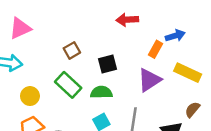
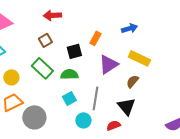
red arrow: (127, 20) -> (52, 15), moved
orange rectangle: (156, 49) -> (95, 38), moved
brown semicircle: (192, 110) -> (132, 81), moved

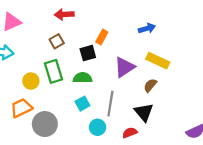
orange rectangle: (95, 38) -> (102, 37), moved
green rectangle: (42, 68) -> (53, 71), turned 30
yellow circle: (11, 77) -> (31, 81), moved

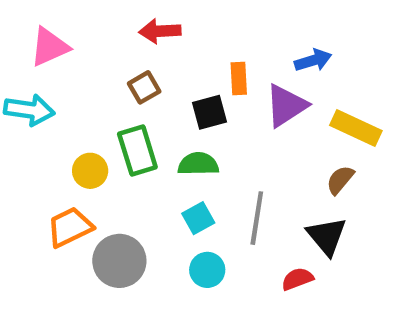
blue arrow: (147, 28) -> (313, 60), moved
orange rectangle: (102, 37) -> (239, 78), turned -32
purple triangle: (124, 67) -> (286, 105), moved
cyan circle: (98, 127) -> (207, 270), moved

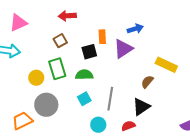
yellow rectangle: (356, 128) -> (166, 65), moved
orange trapezoid: (70, 227) -> (22, 121), moved
black triangle: (327, 236) -> (141, 107), turned 36
gray circle: (119, 261) -> (46, 105), moved
cyan circle: (207, 270) -> (98, 125), moved

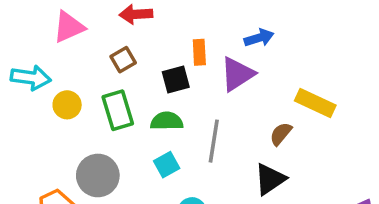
pink triangle: (18, 23) -> (69, 27), moved
yellow circle: (36, 78) -> (67, 105), moved
gray line: (110, 99) -> (214, 141), moved

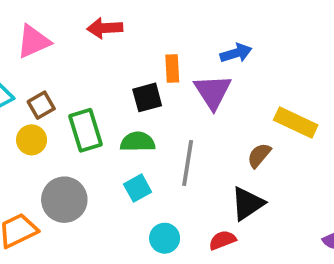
brown square: (123, 60) -> (41, 105), moved
purple triangle: (237, 74) -> (213, 92), turned -30
yellow circle: (67, 105) -> (32, 140), moved

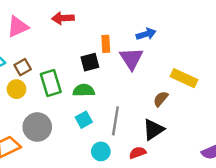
gray line: (188, 163) -> (115, 121), moved

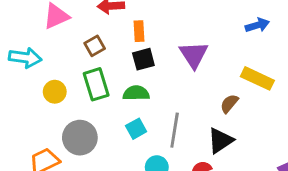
blue arrow: (146, 34) -> (257, 25), moved
orange rectangle: (106, 44) -> (139, 31), moved
brown square: (23, 67) -> (95, 46), moved

